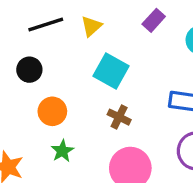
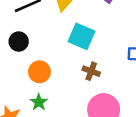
green star: (62, 151) -> (39, 102), moved

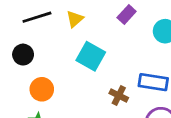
brown cross: (91, 71) -> (119, 95), moved

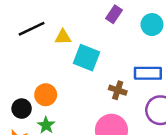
yellow triangle: (75, 19) -> (63, 37), moved, turned 48
black circle: (23, 55) -> (22, 109), moved

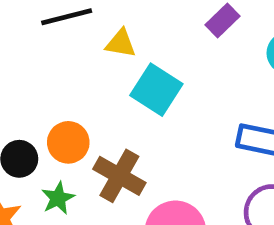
brown cross: (118, 90) -> (119, 176), moved, size x1.5

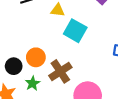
brown cross: (119, 176) -> (60, 71), turned 30

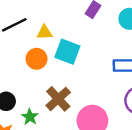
orange circle: (36, 57) -> (37, 59), moved

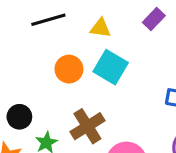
yellow triangle: (44, 32) -> (100, 28), moved

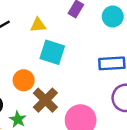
orange circle: (69, 69) -> (24, 80), moved

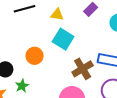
brown cross: (45, 100) -> (83, 69), moved

